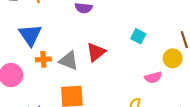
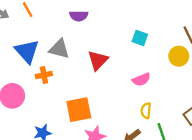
gray triangle: (69, 61) -> (59, 49), moved
pink semicircle: (153, 77) -> (141, 80), moved

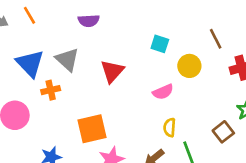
gray triangle: (59, 49) -> (67, 60), turned 30
yellow circle: (179, 56) -> (189, 66), moved

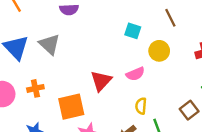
brown line: (216, 39) -> (170, 18), moved
red triangle: (112, 71) -> (101, 81), moved
orange cross: (51, 90) -> (35, 88), moved

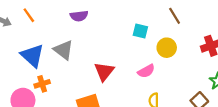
red triangle: (101, 81) -> (104, 71), moved
orange cross: (35, 88) -> (42, 84), moved

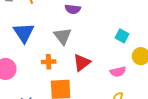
gray triangle: (63, 50) -> (63, 36), moved
orange cross: (42, 84) -> (49, 62), moved

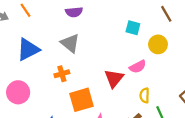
blue triangle: (24, 33) -> (28, 49), turned 50
red triangle: (82, 63) -> (114, 78), moved

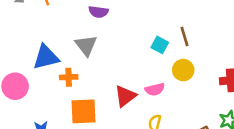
brown line: (166, 14) -> (184, 36), moved
blue triangle: (28, 49) -> (46, 57), moved

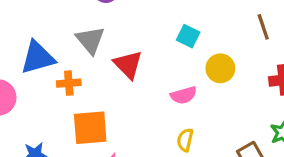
brown line: (184, 36) -> (263, 27), moved
red triangle: (125, 96) -> (128, 65), moved, turned -35

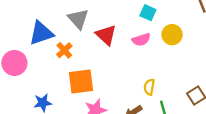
orange cross: (69, 83) -> (64, 50), turned -35
pink semicircle: (184, 95) -> (141, 40), moved

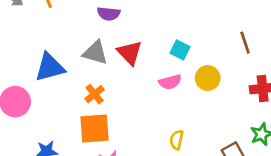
gray triangle: (78, 19) -> (95, 53), turned -35
red triangle: (106, 35) -> (130, 53), moved
orange cross: (64, 50) -> (95, 94), moved

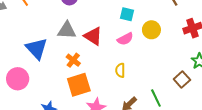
red triangle: (130, 53) -> (93, 36), moved
blue triangle: (50, 67) -> (37, 48), turned -45
yellow semicircle: (177, 140) -> (120, 70), moved

